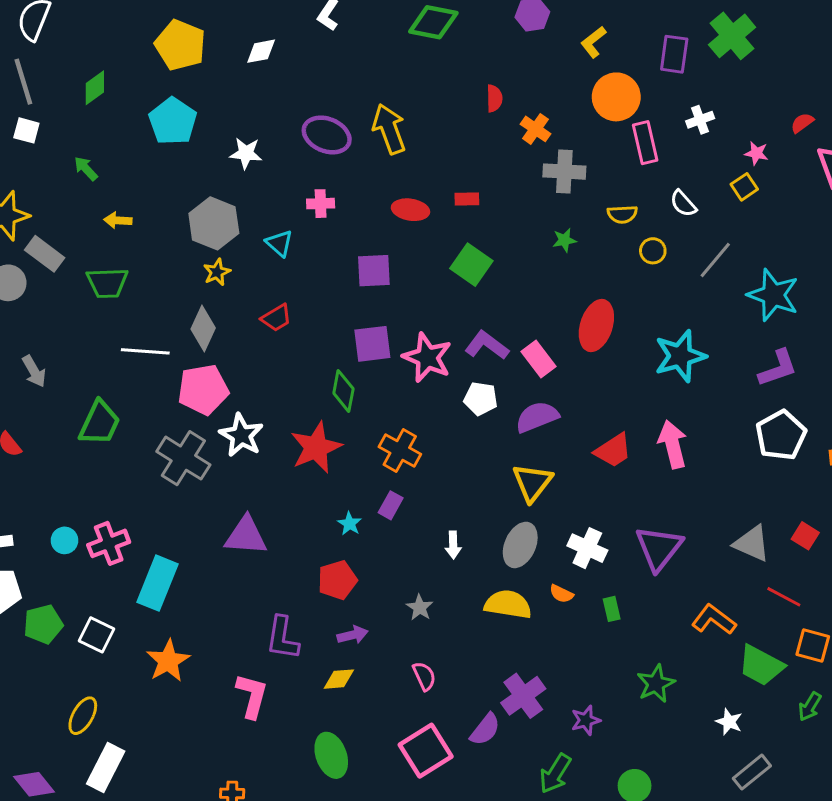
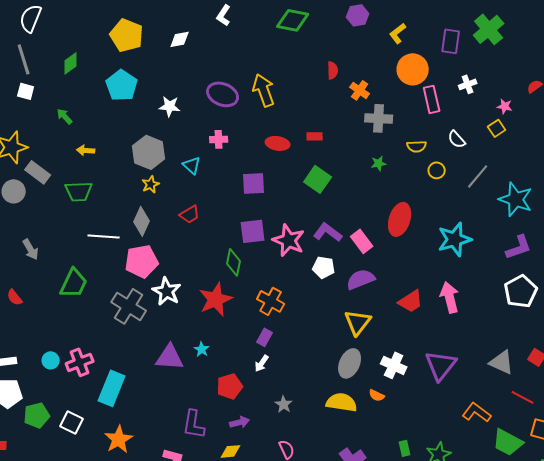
cyan star: (350, 524) -> (202, 349), moved
white arrow: (453, 545) -> (262, 363), moved, turned 36
green rectangle: (612, 609) -> (405, 448), moved

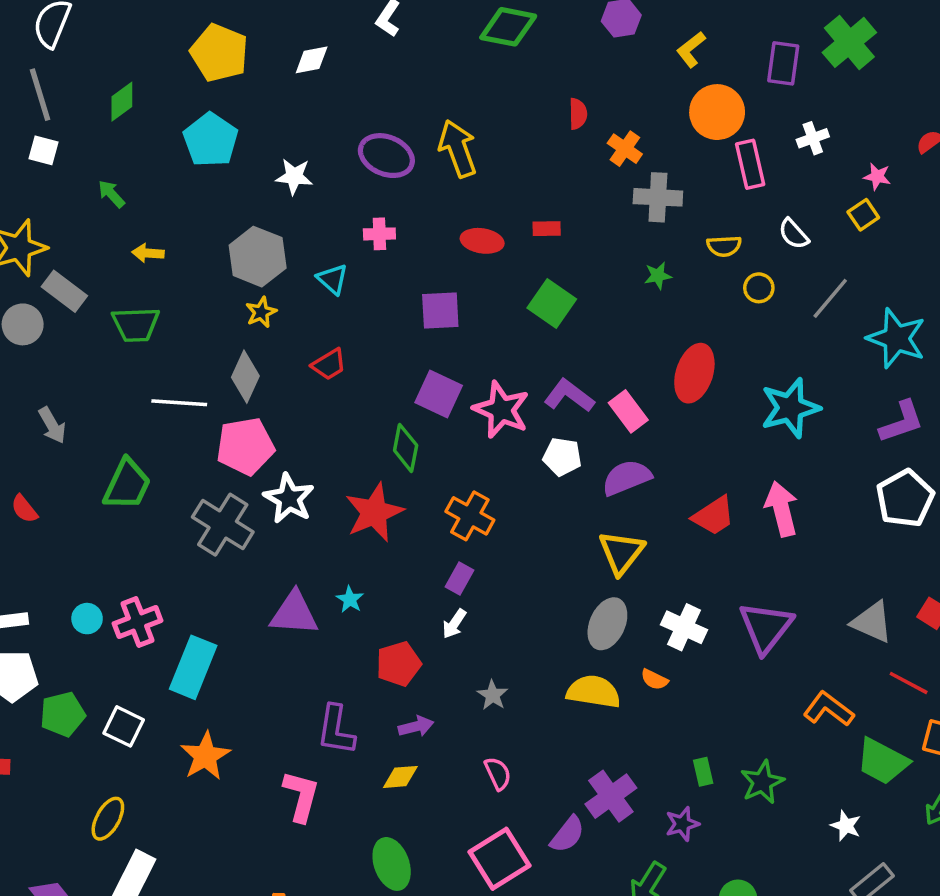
purple square: (253, 231) -> (439, 394), turned 32

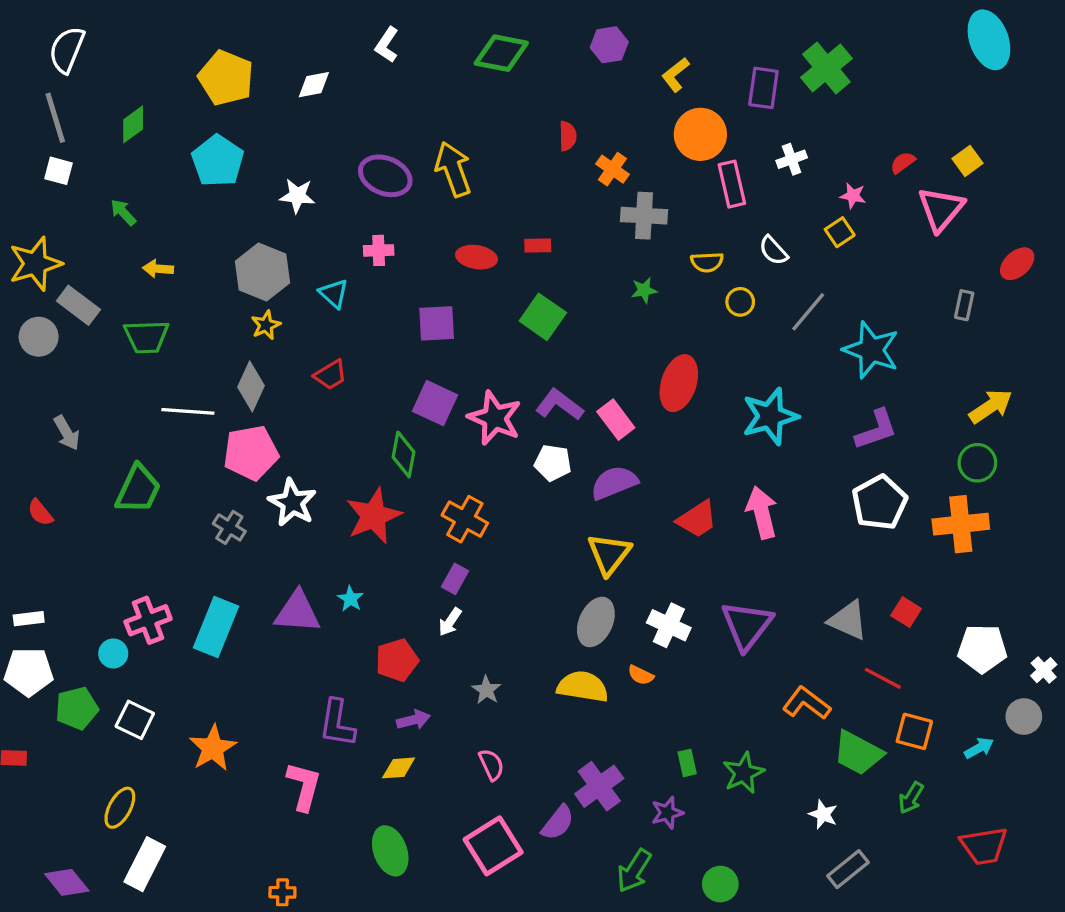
gray cross: (223, 525) -> (229, 527), size x0.6
cyan circle: (87, 619) -> (113, 653), moved
cyan rectangle: (193, 667) -> (216, 627), moved

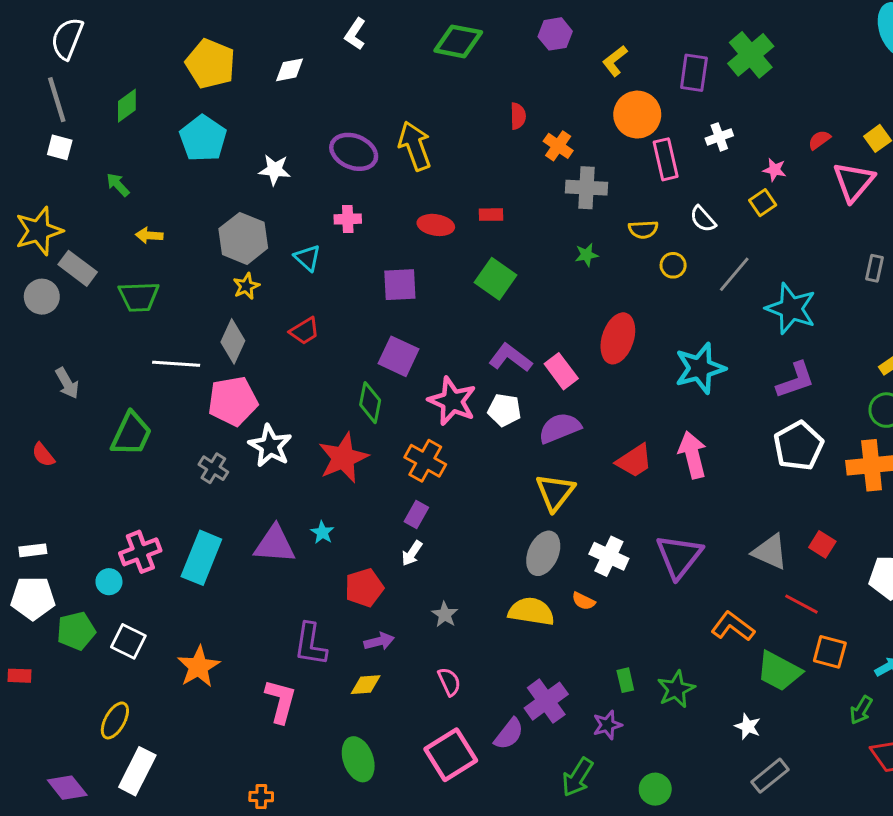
pink star: (495, 418) -> (452, 401), moved
green arrow: (911, 798) -> (861, 710), moved

